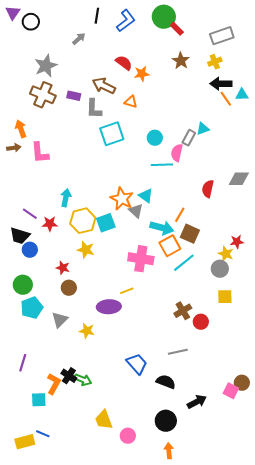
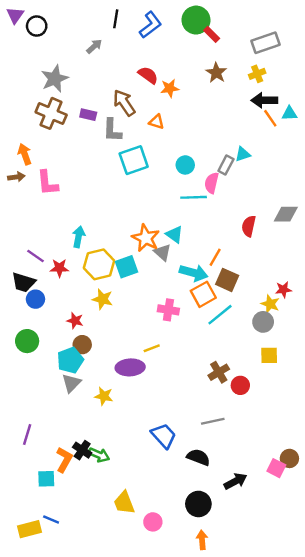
brown arrow: (104, 86) -> (124, 103), turned 30
pink cross: (141, 259) -> (168, 310), size x0.7
cyan pentagon: (32, 308) -> (70, 360), moved

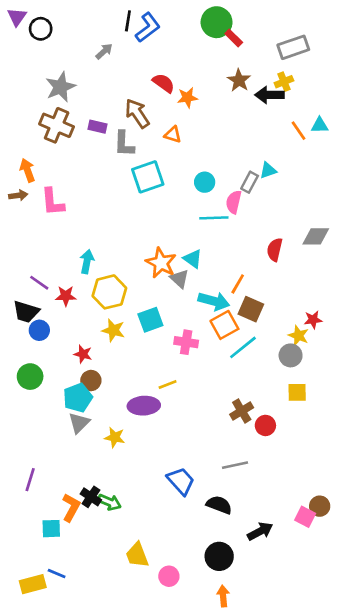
blue L-shape: (150, 25) -> (148, 27), moved
black arrow: (264, 100) -> (269, 95), moved
cyan square: (127, 267) -> (150, 320), moved

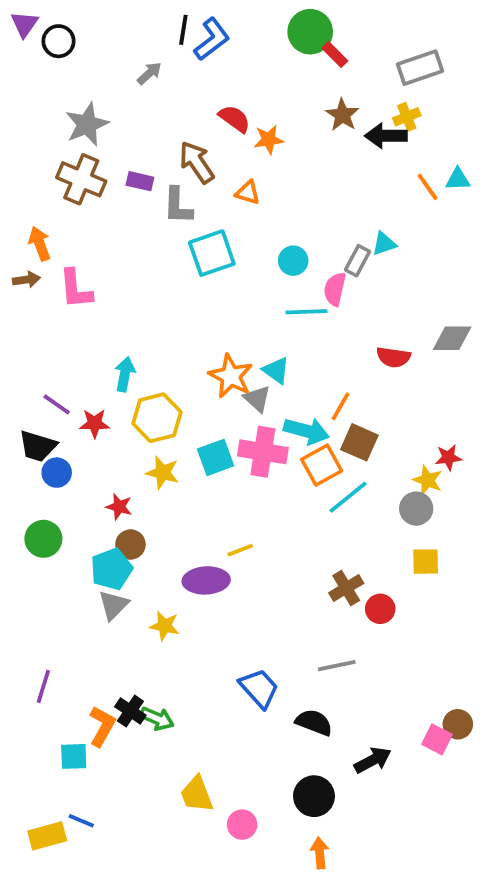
red semicircle: (275, 250) -> (393, 357), turned -95
pink cross: (186, 342) -> (263, 452), moved, size x1.4

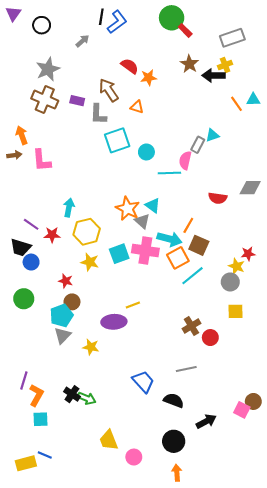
black circle: (59, 41) -> (42, 25), moved
cyan circle: (293, 261) -> (146, 152), moved
orange L-shape: (102, 726) -> (36, 395), moved

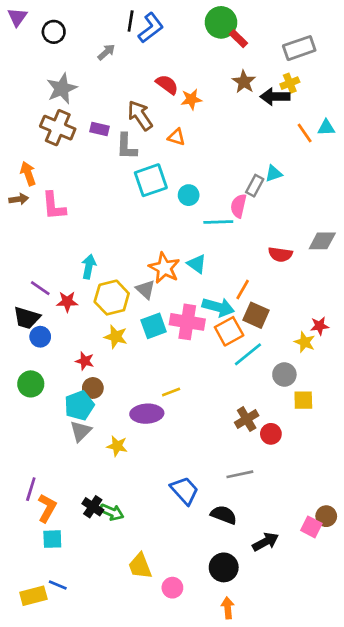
gray triangle: (142, 221) -> (145, 290), moved
gray circle: (230, 282) -> (284, 375), moved

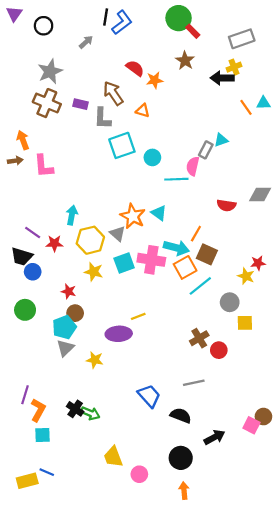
brown star: (244, 82) -> (185, 61), moved

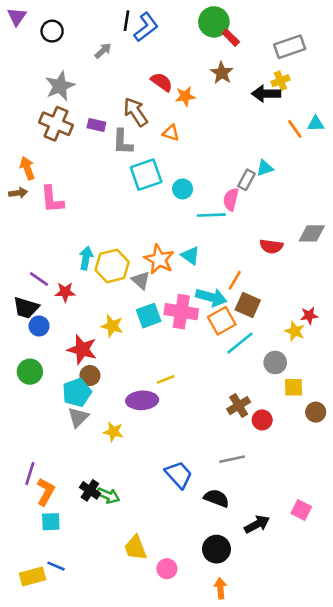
yellow hexagon: (90, 240) -> (112, 266), moved
red star: (69, 291) -> (82, 349), size x1.6
brown circle: (263, 417) -> (316, 412), moved

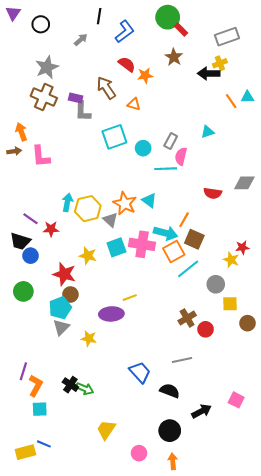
blue L-shape: (146, 27) -> (125, 31), moved
gray L-shape: (123, 142) -> (83, 111), moved
gray rectangle: (247, 180) -> (171, 141), moved
yellow trapezoid: (136, 548) -> (106, 430), turned 55
pink circle: (167, 569) -> (139, 453), moved

